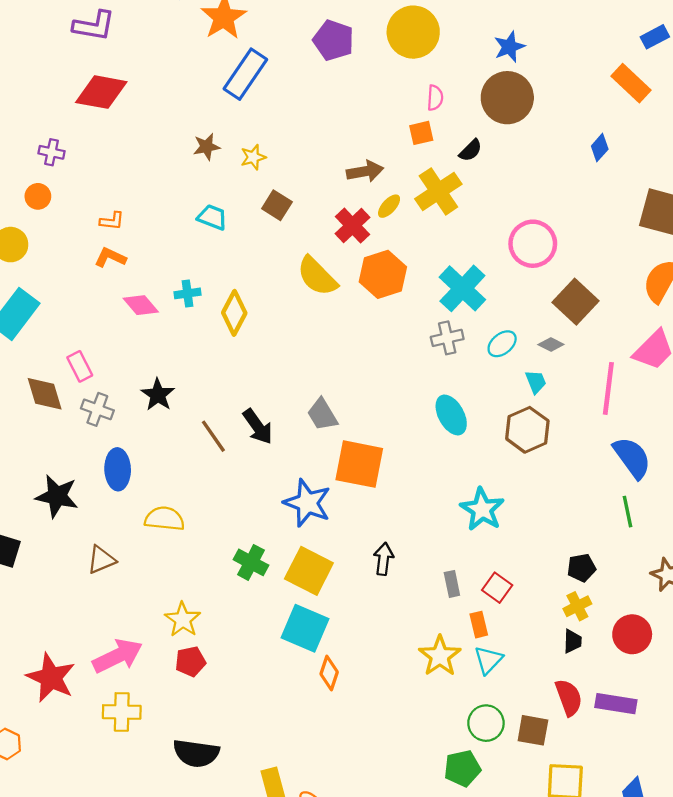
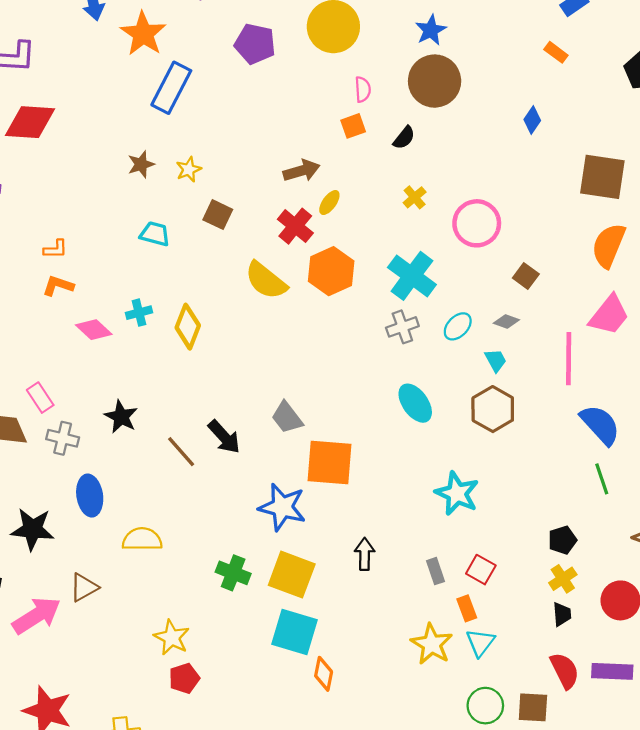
orange rectangle: (631, 83) -> (556, 52), size x0.6
yellow cross: (438, 191) -> (415, 197), moved, size x0.5
brown square: (575, 302) -> (526, 276), size x0.6
pink arrow: (118, 656) -> (37, 615), moved

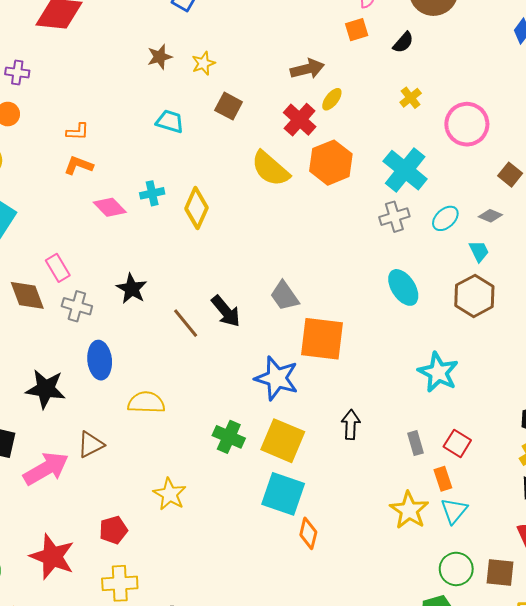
red pentagon: (184, 678) -> (113, 530), moved

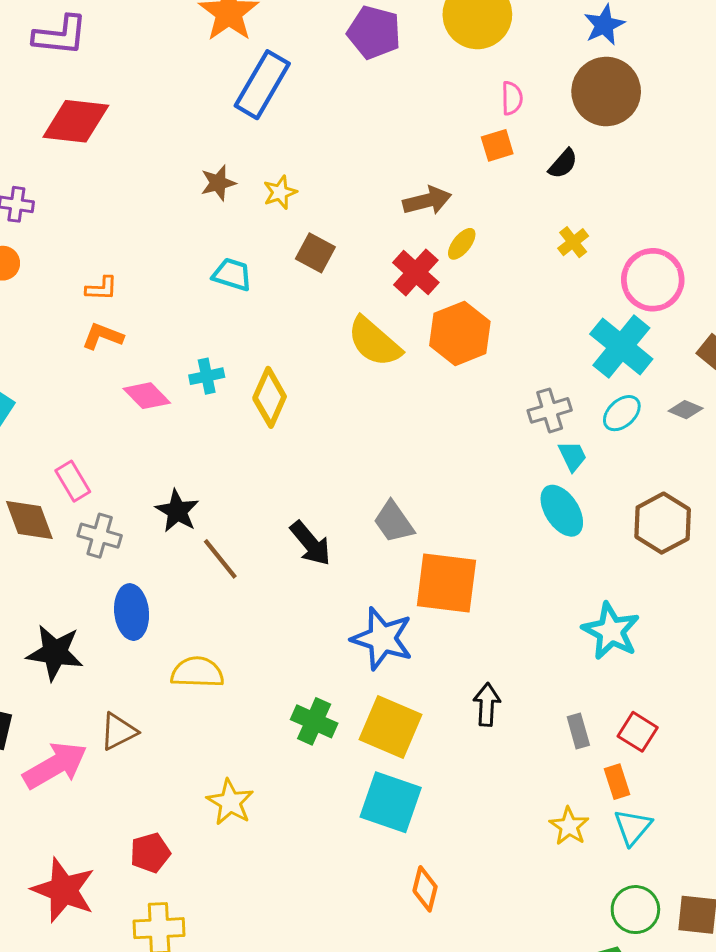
cyan cross: (405, 170) -> (621, 347), moved
cyan trapezoid: (479, 251) -> (573, 456), moved
brown line: (186, 323) -> (220, 559), moved
yellow star: (409, 510) -> (569, 826), size x0.7
orange diamond: (308, 533) -> (425, 889), moved

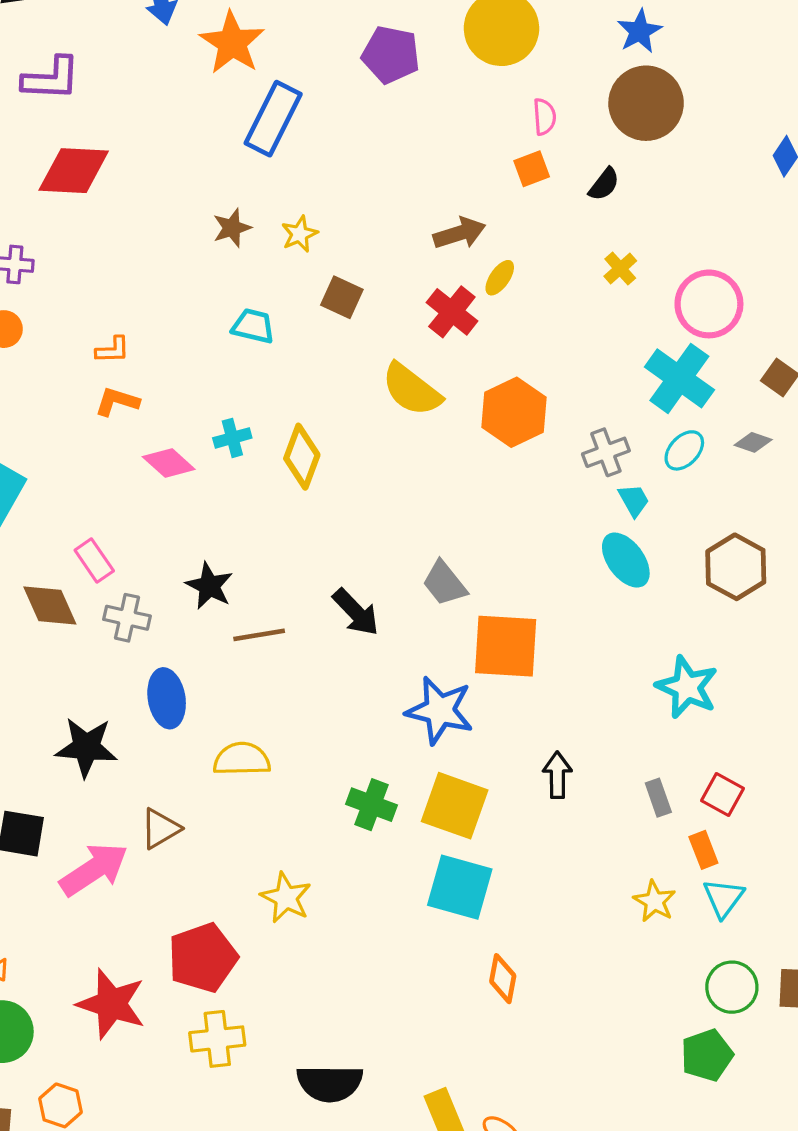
orange hexagon: (460, 333) -> (514, 412), moved
brown line: (220, 559) -> (259, 635), turned -57
red pentagon: (150, 853) -> (203, 958), size x1.6

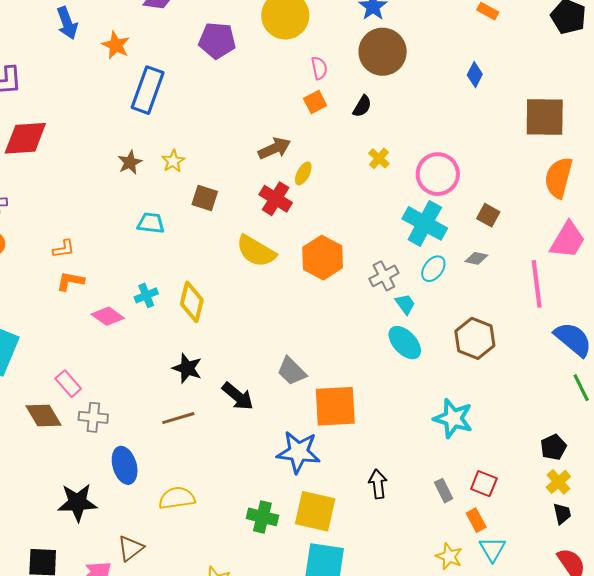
orange star: (232, 43) -> (116, 45), size x0.7
black star: (209, 586) -> (187, 368), moved

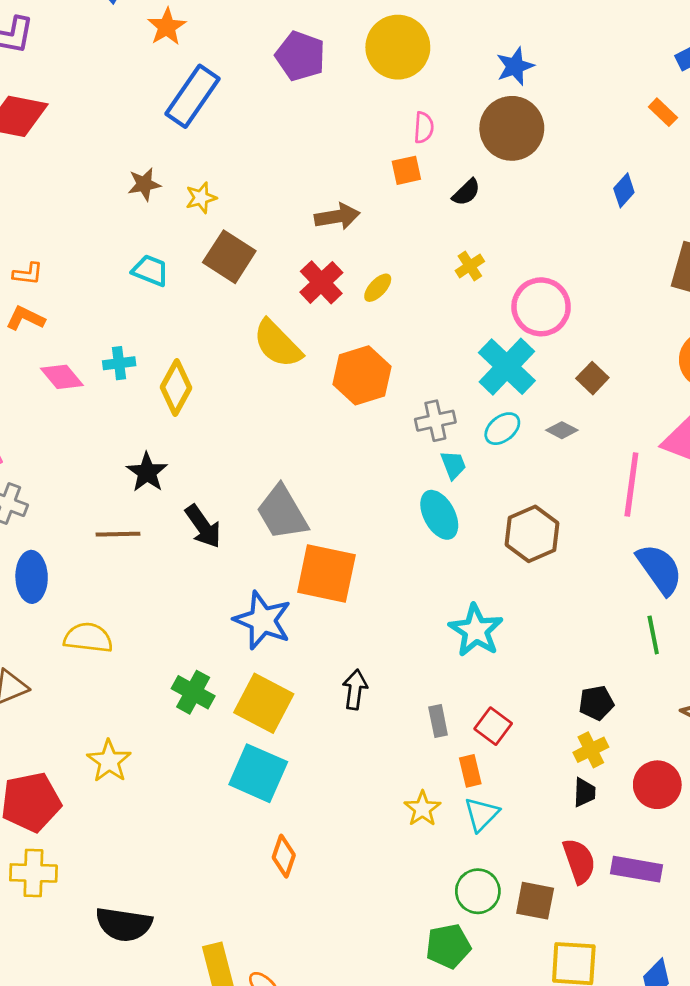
yellow ellipse: (303, 173) -> (378, 288), moved
brown square: (205, 198) -> (229, 257), size x1.4
gray trapezoid: (292, 371) -> (282, 513), size x1.4

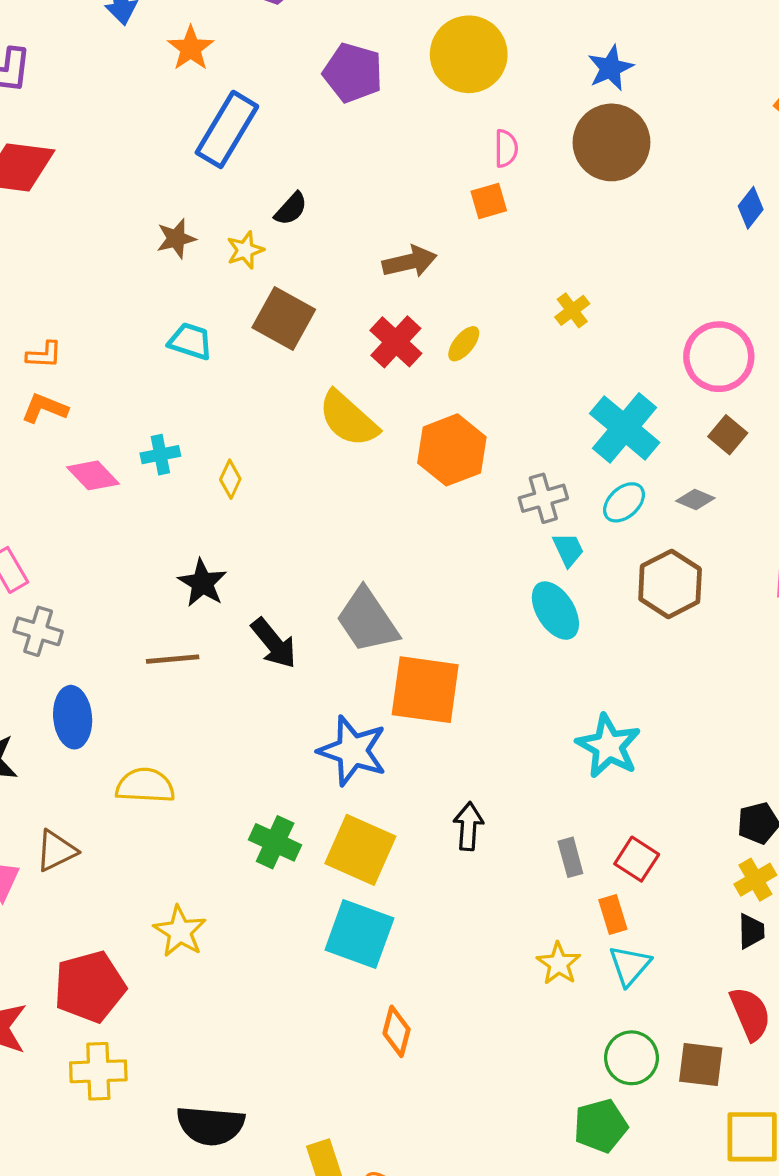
black semicircle: (466, 192) -> (291, 209), moved
pink circle: (541, 307) -> (719, 357), moved
yellow diamond: (176, 388) -> (230, 479), size x0.6
brown hexagon: (532, 534) -> (670, 584), moved

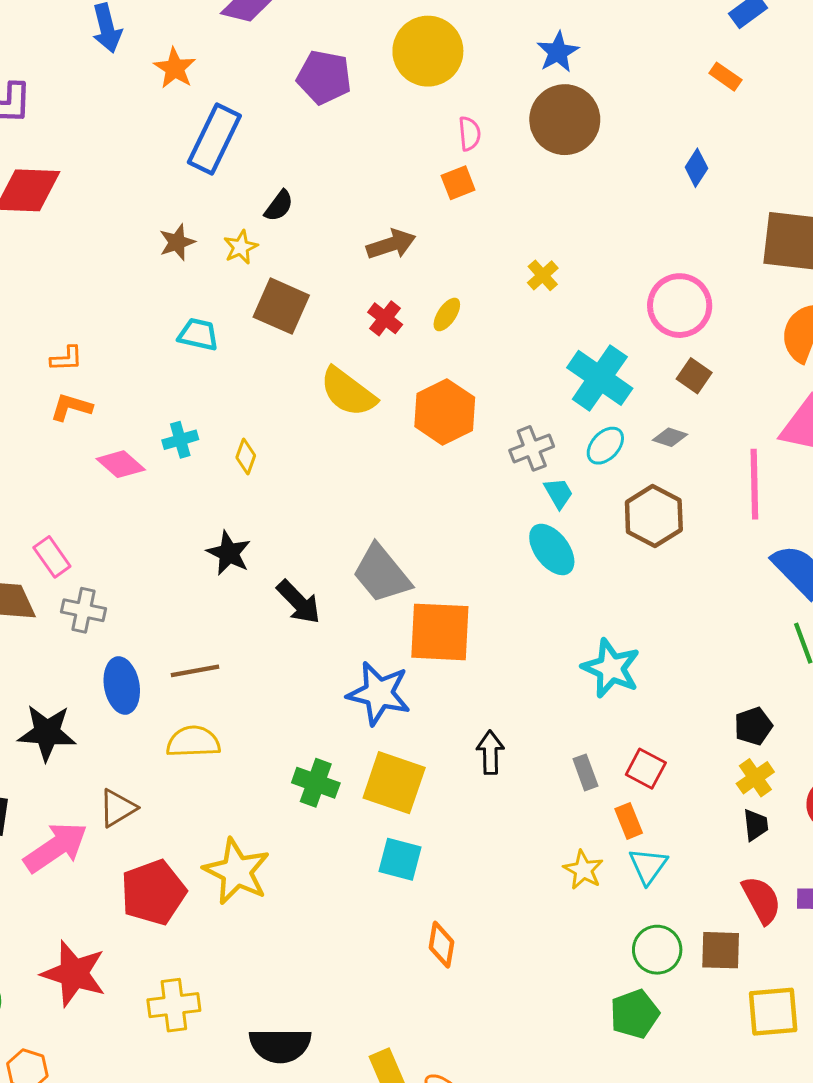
red cross: (396, 342) -> (385, 318), size x0.7
brown line: (173, 659) -> (195, 671), moved
yellow star: (180, 931) -> (237, 871), size x1.4
cyan square: (359, 934) -> (400, 859), size x0.7
red pentagon: (90, 987) -> (153, 892), moved

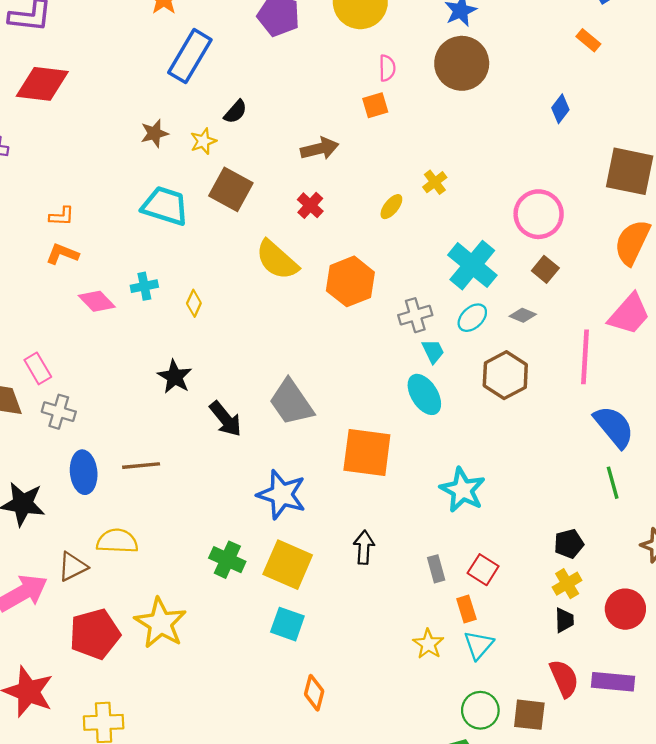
yellow ellipse: (447, 314) -> (391, 207), moved
cyan trapezoid: (198, 334) -> (165, 206), size x1.5
orange square: (440, 632) -> (367, 453), moved
yellow semicircle: (193, 742) -> (117, 541), moved

